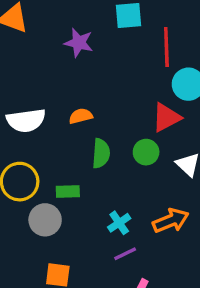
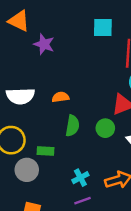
purple star: (79, 43) -> (44, 44), moved

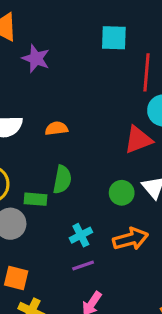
green semicircle: (72, 126) -> (62, 180), moved
green circle: (105, 128) -> (122, 193), moved

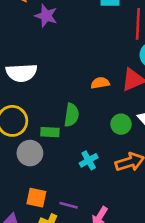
orange semicircle: (56, 128) -> (100, 83), moved
purple line: (83, 265) -> (69, 205), moved, turned 36

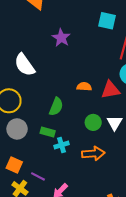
purple star: (46, 16) -> (61, 38), moved
white semicircle: (21, 73) -> (25, 65), turned 45
green rectangle: (50, 132) -> (48, 132), moved

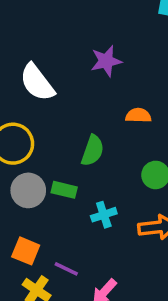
purple star: (61, 38) -> (106, 61), moved, turned 30
green rectangle: (48, 132) -> (64, 190), moved

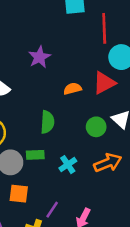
orange square: (26, 251) -> (19, 194), moved
purple line: (66, 269) -> (52, 210), turned -66

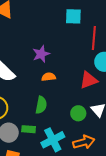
orange semicircle: (73, 89) -> (49, 77), moved
cyan cross: (68, 165) -> (53, 140), size x1.6

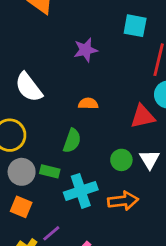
purple star: (41, 54) -> (86, 50), moved

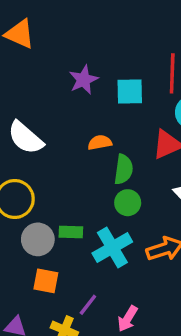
cyan square: (135, 26) -> (130, 92), moved
green semicircle: (72, 141) -> (124, 169), moved
green circle: (121, 160) -> (128, 203), moved

